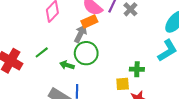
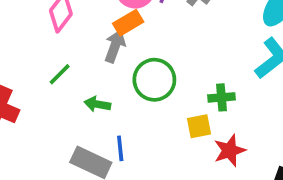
green line: (42, 52) -> (60, 74), moved
green circle: (86, 53) -> (154, 80), moved

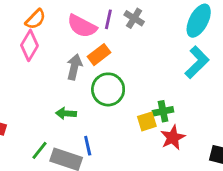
orange rectangle: (128, 23) -> (99, 55), moved
green line: (60, 74) -> (40, 150), moved
green cross: (221, 97) -> (163, 111), moved

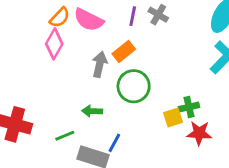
pink semicircle: (82, 26) -> (89, 20), moved
red star: (173, 138) -> (199, 133), turned 30
blue line: (88, 146) -> (114, 143), turned 42
green line: (40, 150) -> (65, 136), moved, turned 30

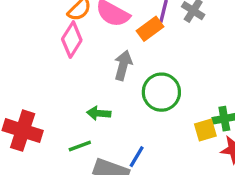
orange rectangle: (124, 52) -> (150, 29), moved
green arrow: (92, 111) -> (99, 113), moved

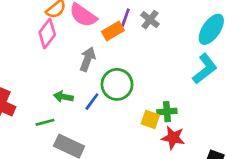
yellow square: (205, 130) -> (150, 119), turned 30
blue line: (137, 157) -> (92, 102), moved

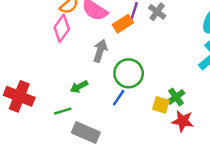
green arrow: (63, 97) -> (79, 87), turned -36
blue line: (92, 102) -> (119, 98), moved
green cross: (167, 112) -> (176, 97), turned -30

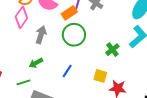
gray arrow: (100, 51) -> (41, 35), moved
green circle: (129, 73) -> (74, 35), moved
green cross: (176, 97) -> (112, 50), moved

